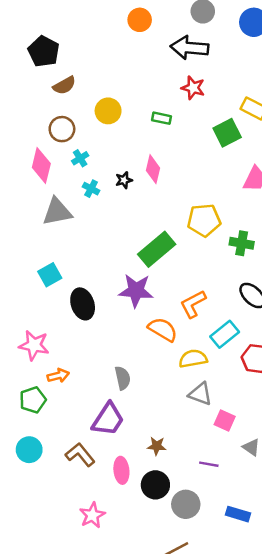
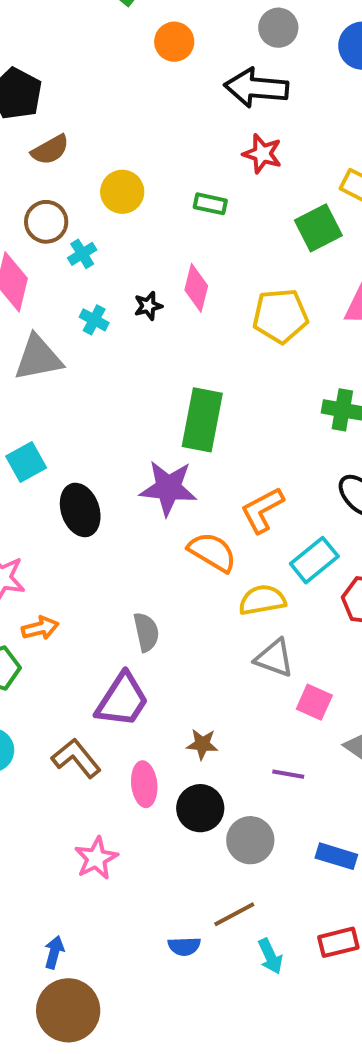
cyan cross: (80, 158) -> (82, 254), moved
yellow pentagon: (204, 220) -> (280, 316), moved
green rectangle: (157, 249) -> (202, 420), turned -39

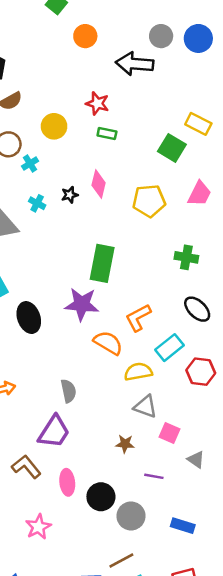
gray circle: (278, 28) -> (161, 36), moved
red star: (262, 154) -> (97, 103), moved
green square: (318, 228) -> (172, 148), turned -32
brown star: (202, 744) -> (125, 444), moved

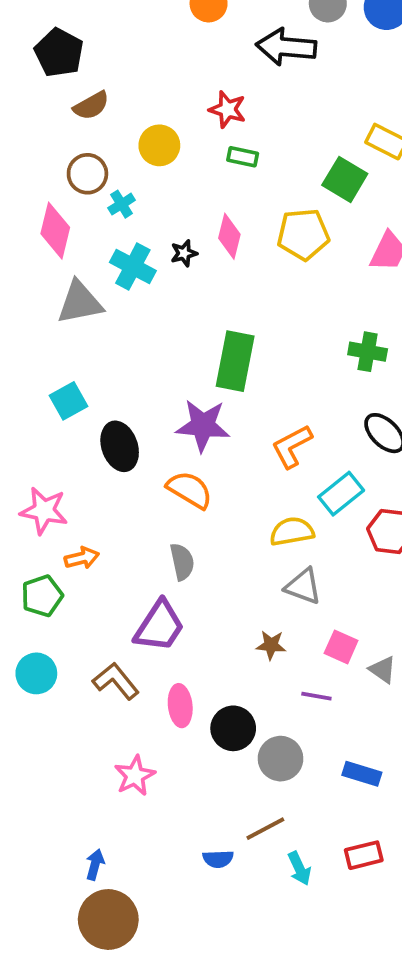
yellow pentagon: (149, 201) -> (303, 234), moved
cyan cross: (37, 203) -> (133, 267), size x1.6
orange semicircle: (108, 343) -> (190, 490), moved
pink square: (169, 433) -> (341, 647), moved

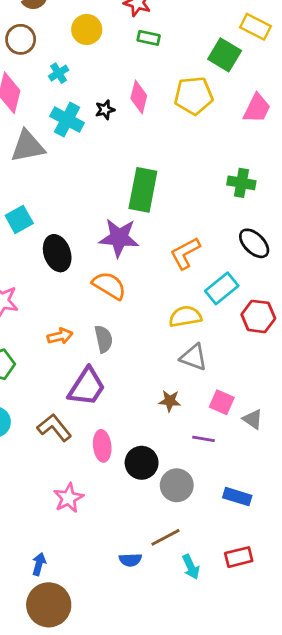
brown circle: (87, 174) -> (21, 39), moved
orange arrow: (82, 558) -> (60, 336), moved

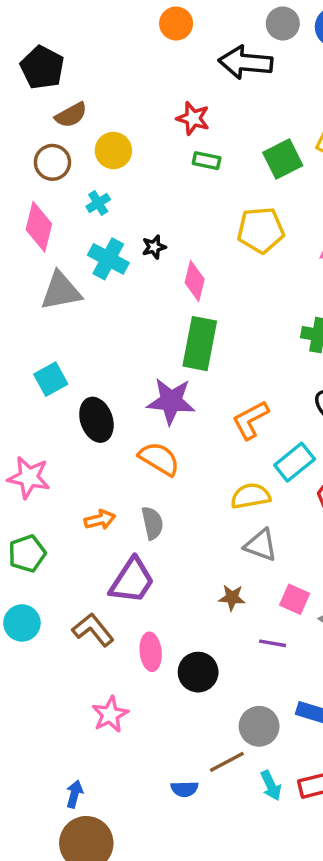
yellow circle: (87, 30) -> (113, 150), moved
green square: (225, 55) -> (283, 159), moved, turned 32
pink diamond: (139, 97) -> (195, 281), moved
gray circle: (177, 485) -> (259, 726), moved
cyan arrow: (191, 567) -> (271, 786), moved

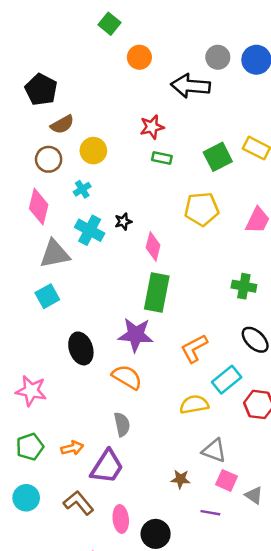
red star: (193, 118) -> (152, 127), turned -30
cyan square: (51, 379) -> (47, 296), moved
orange arrow: (100, 520) -> (72, 448), moved
gray triangle: (261, 545) -> (214, 451), moved

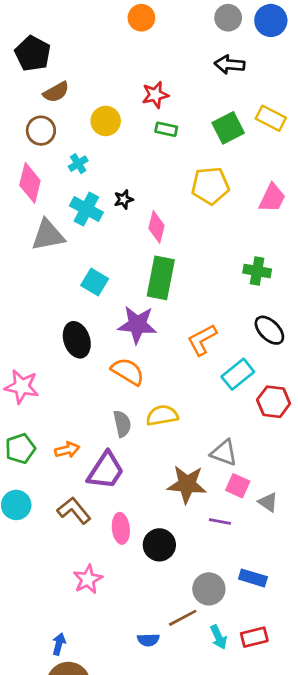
black arrow: (190, 86) -> (230, 65), moved, size x0.7
yellow circle: (93, 151) -> (106, 121), moved
cyan square: (47, 296) -> (95, 282), moved, turned -30
yellow semicircle: (194, 404) -> (162, 416), moved
brown star: (180, 479) -> (187, 484), size x1.8

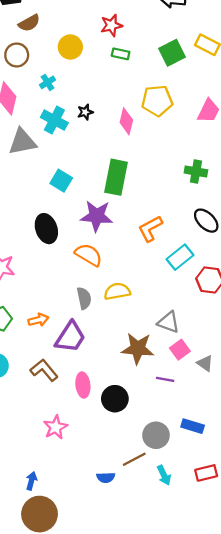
pink diamond: (157, 227) -> (126, 121), moved
pink square: (238, 486) -> (180, 350), turned 30
red rectangle: (254, 637) -> (206, 473), moved

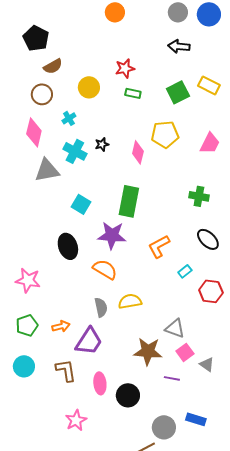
cyan rectangle: (180, 257) -> (185, 271), size x0.6
brown L-shape: (44, 370) -> (66, 370), turned 30

